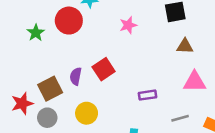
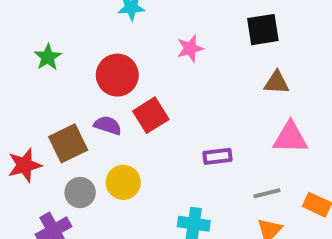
red circle: (69, 21) -> (117, 75), moved
purple semicircle: (76, 76) -> (108, 125), turned 96
gray circle: (47, 118) -> (80, 193), moved

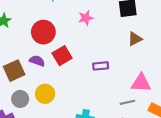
brown triangle: (277, 83) -> (135, 39), turned -32
pink triangle: (290, 138) -> (141, 83), moved
purple rectangle: (218, 156) -> (101, 66), moved

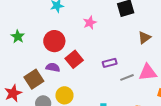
brown triangle: (135, 39) -> (144, 38), moved
gray line: (127, 102) -> (127, 77), moved

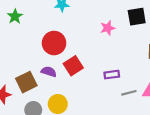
pink star: (90, 23) -> (108, 28), moved
green star: (18, 36) -> (15, 16), moved

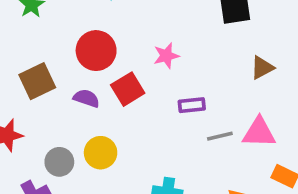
pink star: (108, 28) -> (166, 56), moved
brown square: (26, 82) -> (37, 81), moved

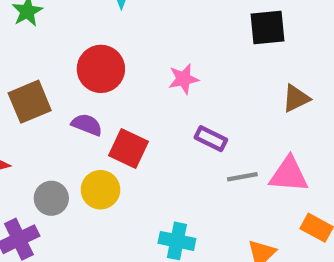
red square: (128, 89) -> (129, 148), moved, turned -36
purple rectangle: (192, 105) -> (211, 139), turned 30

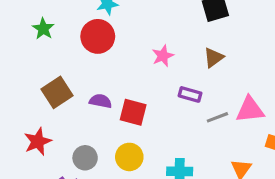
red circle: (101, 69) -> (98, 36), moved
brown triangle: (296, 98) -> (214, 58), moved
yellow circle: (100, 190) -> (129, 157), moved

